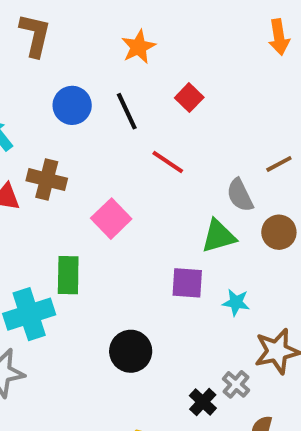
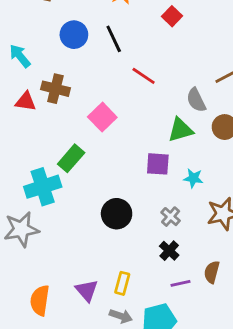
red square: (189, 98) -> (172, 16), moved
green rectangle: (68, 275) -> (71, 158), turned 40
gray cross: (236, 384) -> (171, 217), moved

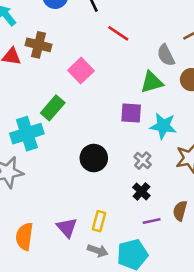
cyan star: (193, 178) -> (163, 126), size x1.5

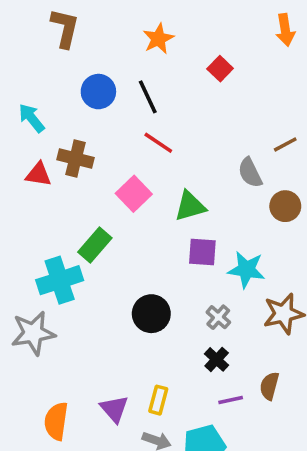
red line: (118, 33) -> (158, 143), moved
green triangle: (152, 82) -> (190, 206), moved

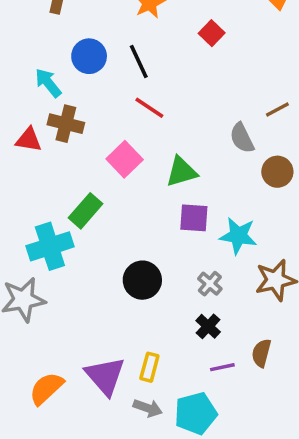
cyan arrow: (31, 118) -> (48, 83), moved
purple triangle: (114, 409) -> (105, 376), size x1.4
orange semicircle: (56, 421) -> (46, 388), turned 39

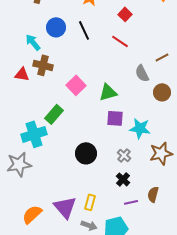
red line: (149, 108) -> (120, 41), moved

